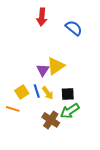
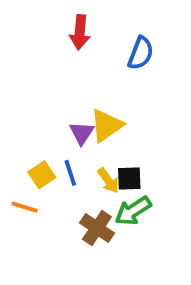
blue semicircle: (74, 28) -> (141, 53), turned 72
yellow arrow: (48, 93) -> (108, 180), moved

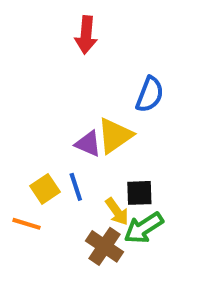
blue semicircle: (141, 53) -> (150, 94), moved
purple triangle: (82, 133) -> (88, 144), turned -40
yellow arrow: (108, 180) -> (117, 211), moved

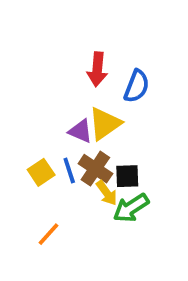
red arrow: (86, 35) -> (97, 69), moved
orange line: (27, 224) -> (49, 234), moved, turned -65
brown cross: (105, 246) -> (95, 169), moved

